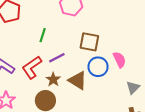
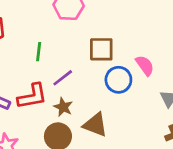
red L-shape: (32, 67) -> (32, 96), turned -145
brown triangle: (78, 80) -> (95, 125), moved

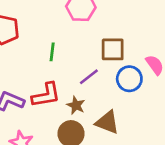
purple line: (63, 78) -> (89, 77), moved

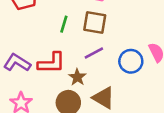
brown square: (113, 49) -> (95, 22), moved

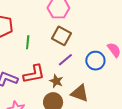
brown square: (95, 22) -> (61, 36), turned 30
green line: (64, 24) -> (28, 42), moved

